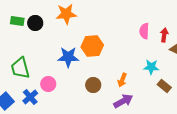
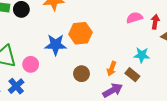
pink semicircle: (144, 31) -> (134, 18), turned 70
pink circle: (48, 84) -> (31, 64), moved
brown rectangle: (164, 86) -> (132, 75), moved

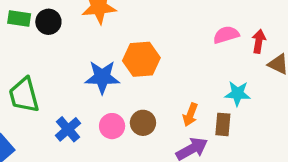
pink circle: (31, 64) -> (112, 126), moved
brown rectangle: (132, 75) -> (223, 124), turned 56
blue cross: (16, 86) -> (68, 129), moved

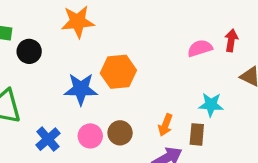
black circle: (48, 22) -> (29, 51), moved
red arrow: (259, 41) -> (231, 40), moved

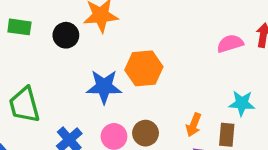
black circle: (29, 51) -> (66, 35), moved

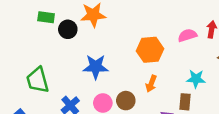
green rectangle: (19, 27) -> (46, 17), moved
orange hexagon: (144, 68) -> (150, 50), moved
orange arrow: (194, 125) -> (151, 84), moved

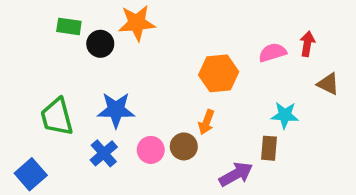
blue star: (96, 67) -> (116, 110), moved
orange arrow: (151, 84) -> (206, 122), moved

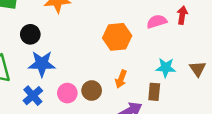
black circle: (100, 44) -> (30, 34), moved
brown triangle: (328, 84) -> (198, 69), moved, turned 30
orange arrow: (206, 122) -> (121, 79), moved

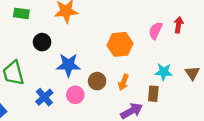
pink semicircle: (157, 22) -> (156, 31), turned -48
blue star: (42, 64) -> (68, 65), moved
brown circle: (92, 91) -> (97, 81), moved

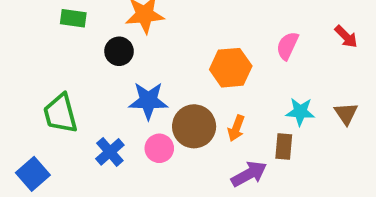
red arrow: (179, 25) -> (346, 37), moved, turned 126
black circle: (42, 42) -> (119, 51), moved
brown circle: (97, 81) -> (194, 126), size x1.5

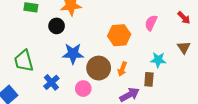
brown triangle: (346, 114) -> (184, 47), moved
pink circle: (159, 148) -> (83, 89), moved

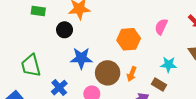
brown rectangle: (149, 79) -> (159, 84), turned -64

